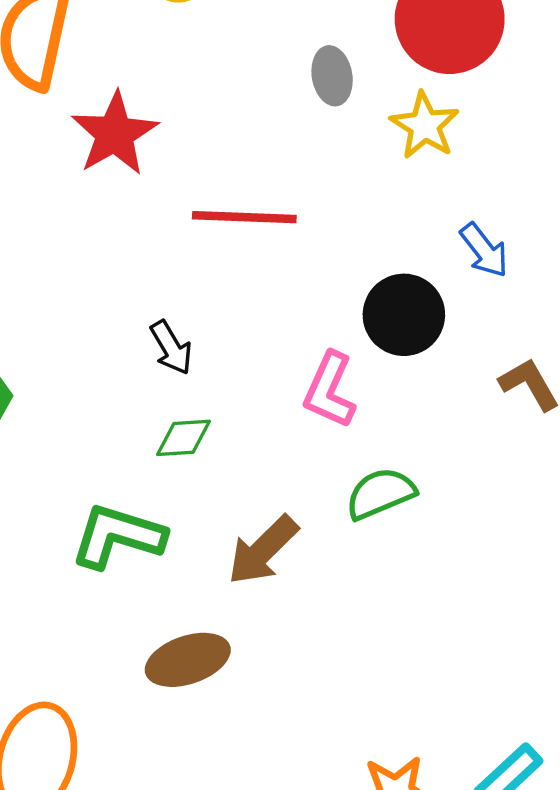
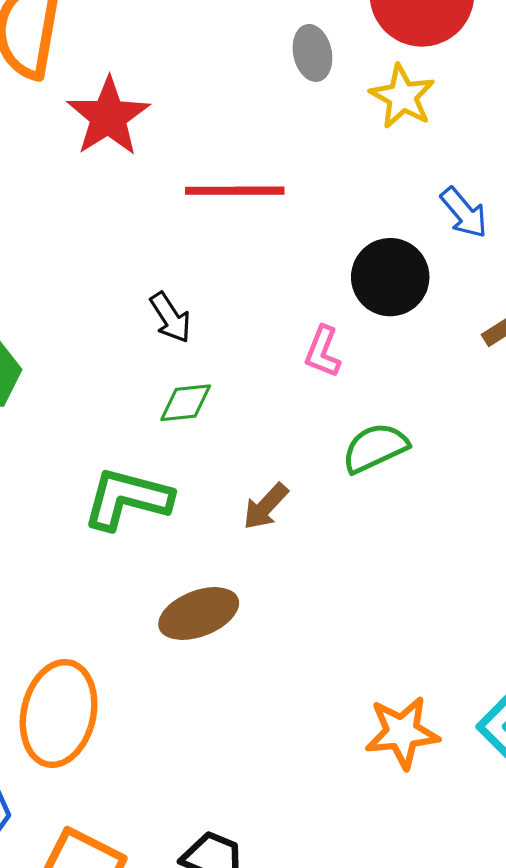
pink L-shape: (330, 390) -> (323, 352), size x0.7
brown arrow: (263, 550) -> (266, 506), size x0.7

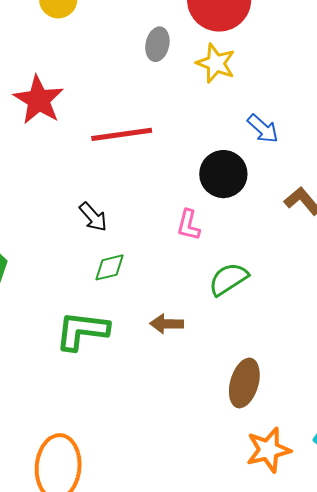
gray ellipse: (312, 53) -> (157, 44), turned 32
brown arrow: (266, 506) -> (167, 324), turned 56
brown ellipse: (199, 614) -> (244, 383), moved, turned -45

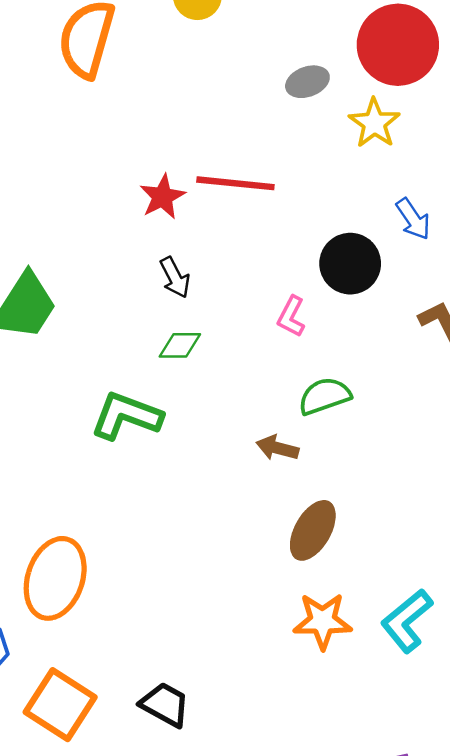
gray ellipse: (157, 44) -> (307, 82), turned 44
red star: (39, 100) -> (162, 197), moved, size x0.7
brown arrow: (167, 324) -> (277, 448), moved

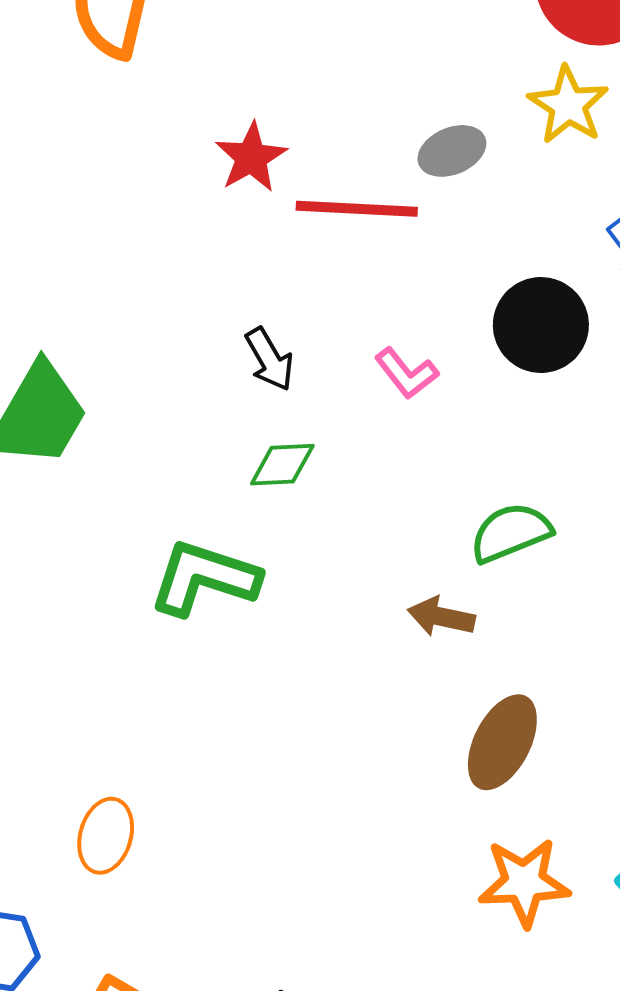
gray ellipse: (307, 82) -> (452, 151), moved
red star: (162, 197) -> (251, 157), moved
pink L-shape: (291, 316) -> (406, 373), moved, turned -63
orange ellipse: (55, 578) -> (106, 836), size x0.6

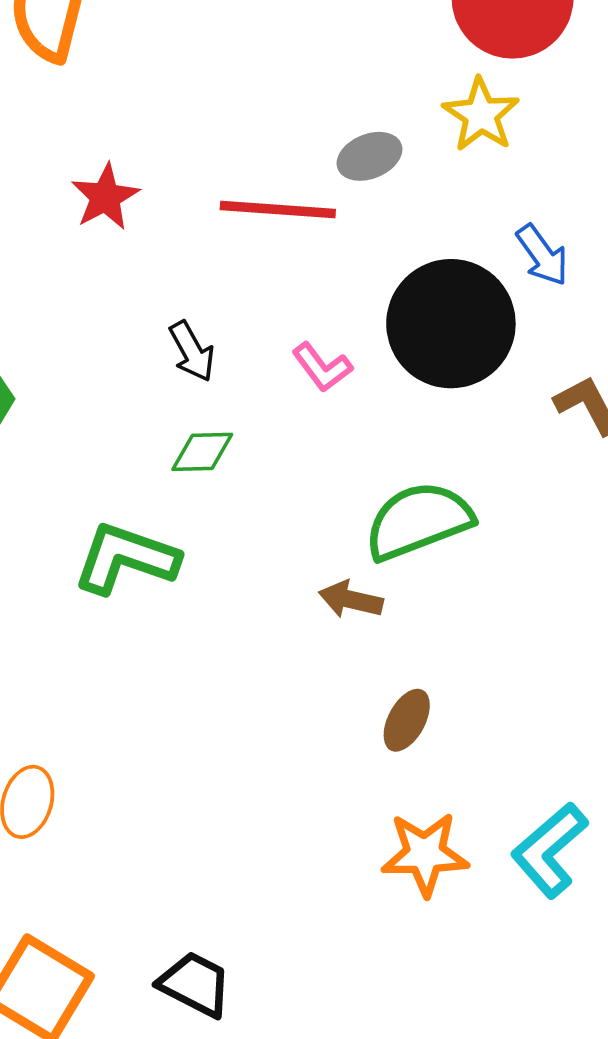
red star: (251, 157) -> (105, 197), moved
black circle: (541, 325) -> (451, 324), size x1.4
green semicircle: (511, 533) -> (418, 521), size x1.4
brown ellipse: (502, 742) -> (407, 720), size x0.7

